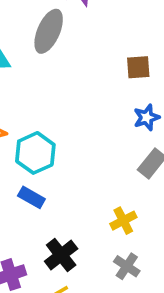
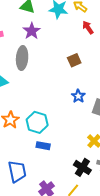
blue star: (147, 117) -> (78, 96), moved
black cross: (61, 255) -> (82, 167), moved

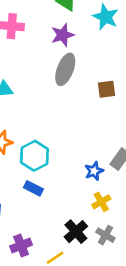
gray ellipse: (22, 58) -> (65, 69), moved
blue star: (78, 96) -> (94, 171), moved

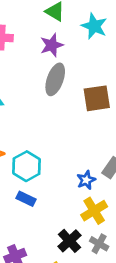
brown square: (107, 89) -> (97, 98), size x1.5
yellow cross: (101, 202) -> (94, 211), size x1.4

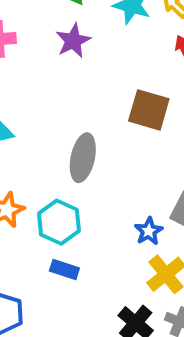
gray ellipse: (55, 79) -> (83, 158), moved
brown square: (97, 98) -> (149, 110), turned 32

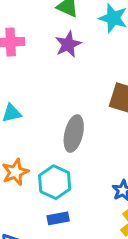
blue rectangle: (64, 270) -> (58, 218), turned -30

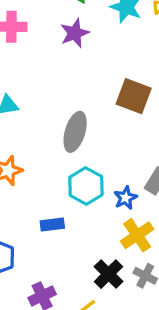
cyan hexagon: (55, 182) -> (86, 186), moved

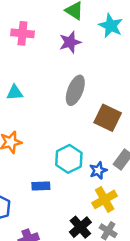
brown square: (134, 96) -> (108, 118), moved
gray ellipse: (75, 132) -> (75, 90), moved

